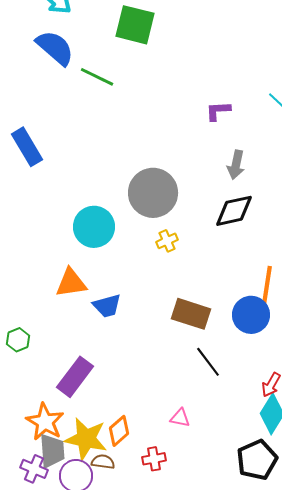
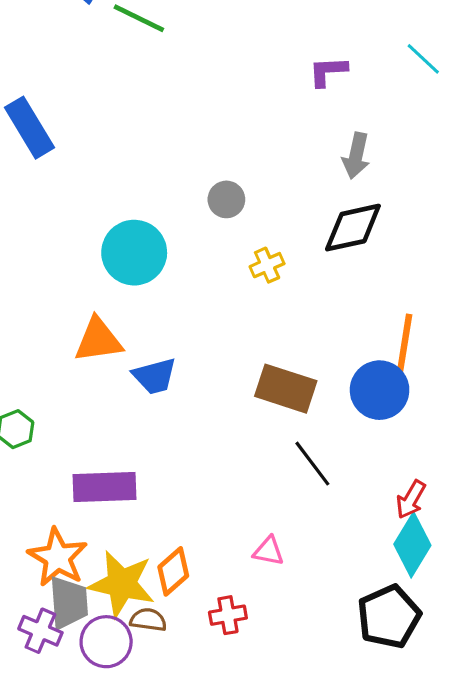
gray circle: (153, 193) -> (226, 199), size x0.5
yellow cross: (167, 241) -> (267, 265), moved
purple rectangle: (75, 377) -> (104, 487), turned 51

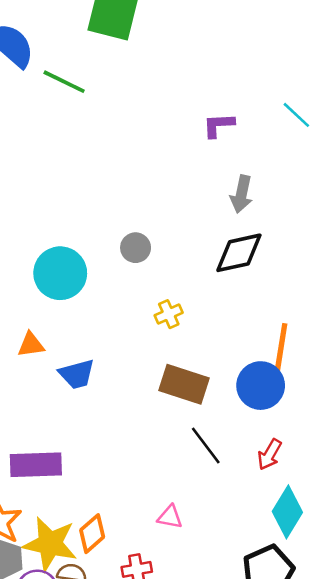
gray circle: (226, 199) -> (136, 248), moved
yellow cross: (267, 265) -> (169, 314), moved
orange triangle: (98, 340) -> (31, 345), size x0.7
red arrow: (411, 499) -> (270, 454), moved

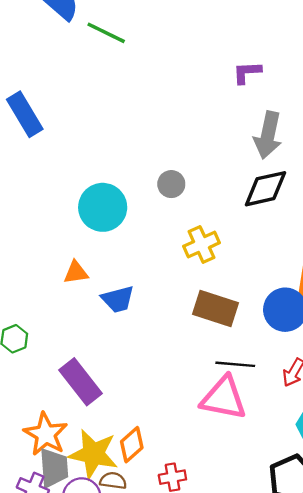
gray arrow: (241, 194) -> (268, 135), size x1.4
yellow cross: (169, 314) -> (202, 245), size x1.4
black line: (206, 446) -> (235, 364), turned -48
purple rectangle: (36, 465) -> (81, 382), turned 54
pink triangle: (170, 517) -> (224, 398), moved, size x2.0

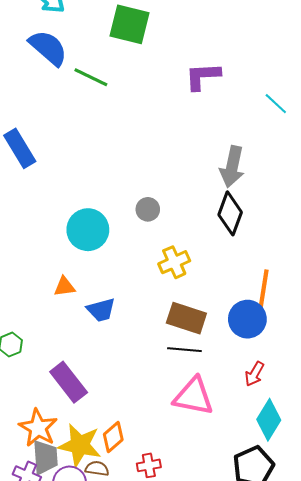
purple L-shape: (247, 72) -> (203, 76), moved, size x1.4
black diamond: (266, 189) -> (230, 213), turned -57
black line: (235, 364) -> (184, 350), moved

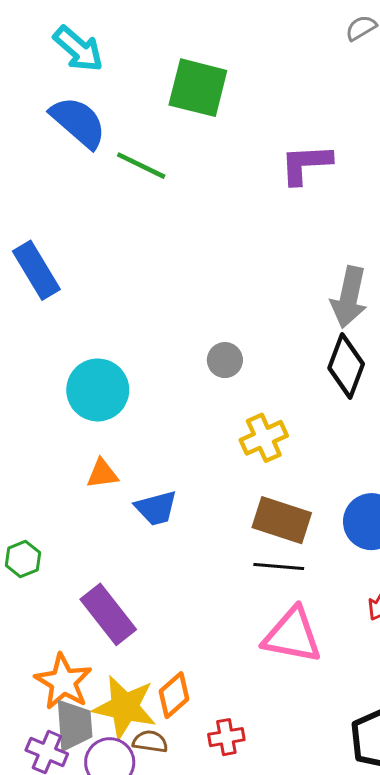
cyan circle: (88, 230) -> (98, 390), moved

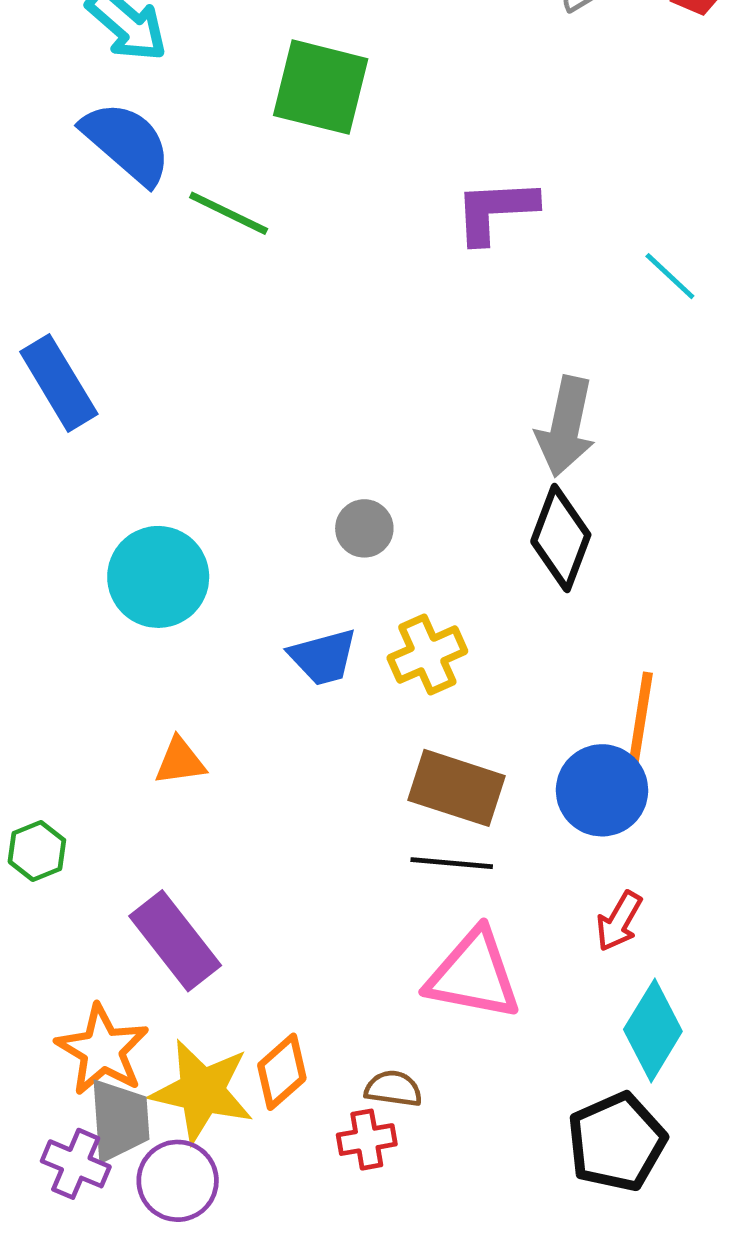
orange triangle: (102, 474) -> (180, 761), moved
blue trapezoid: (156, 508) -> (323, 657), moved
brown semicircle: (150, 742) -> (393, 1089), moved

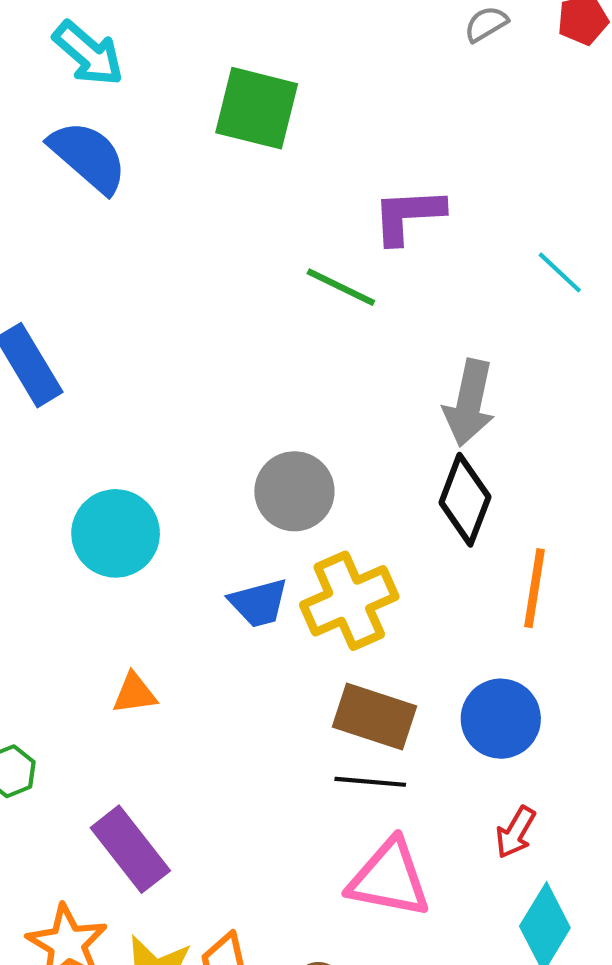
green line: (229, 213) -> (341, 287), moved
gray circle: (364, 528) -> (294, 491), size x1.6
yellow cross: (427, 655) -> (349, 601), size x1.4
orange line: (641, 718) -> (534, 588), moved

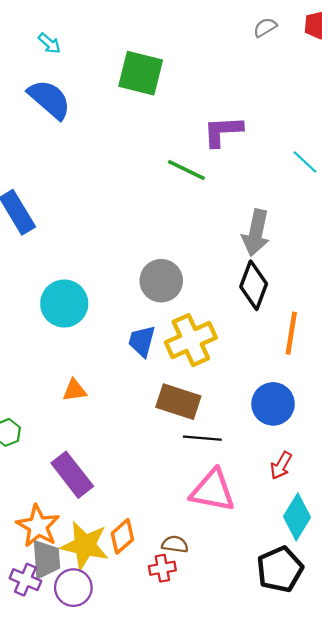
cyan arrow: (88, 53) -> (49, 43), size x0.6
blue trapezoid: (259, 603) -> (142, 341), turned 120
brown rectangle: (374, 717) -> (178, 402), moved

